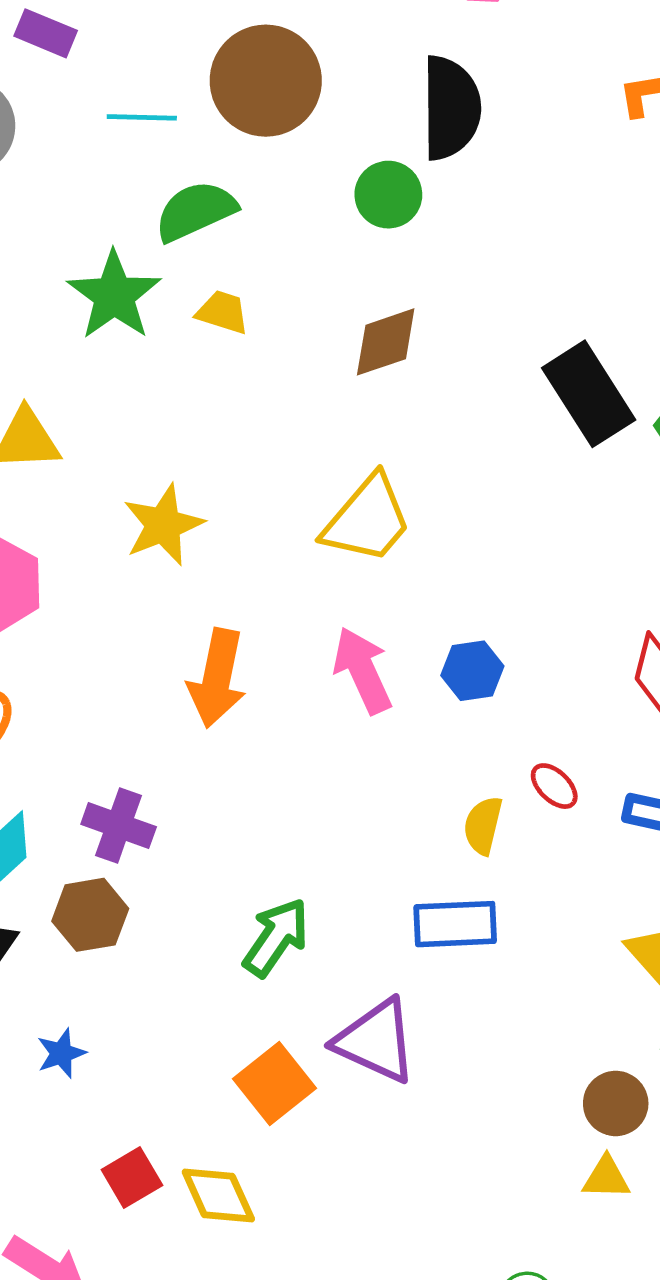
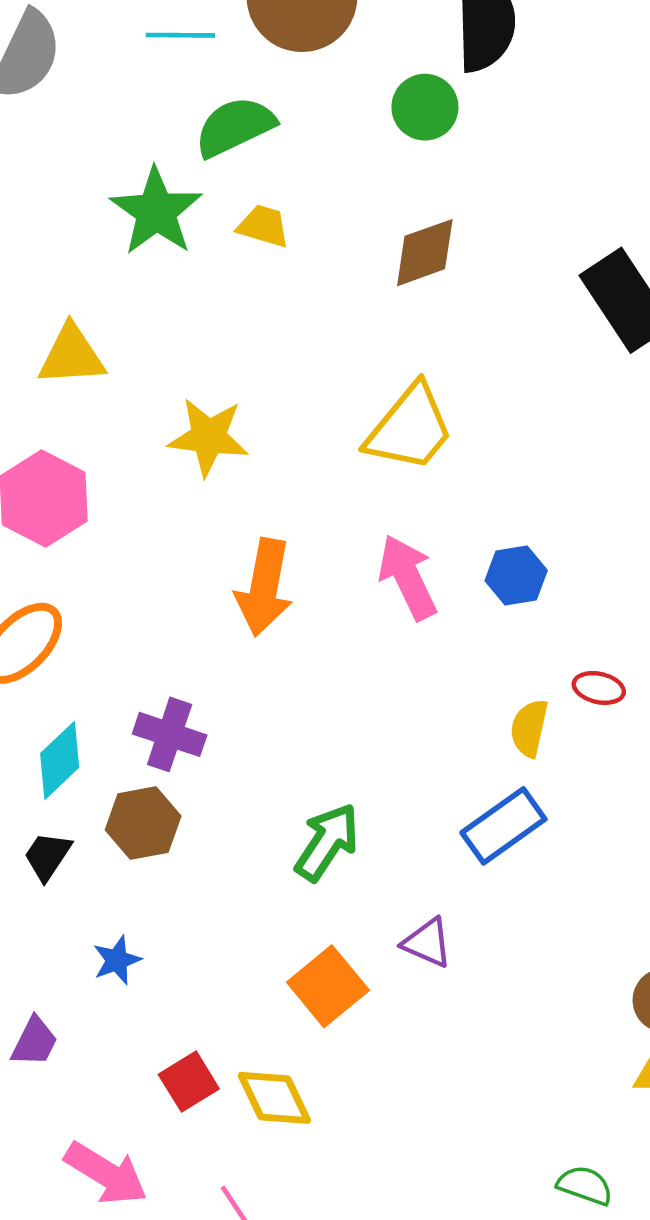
yellow star: (163, 525) -> (208, 437), turned 30
red ellipse: (554, 786) -> (599, 688), turned -30
blue rectangle: (455, 924) -> (503, 826), turned -32
purple triangle: (376, 1041) -> (427, 943), size x0.6

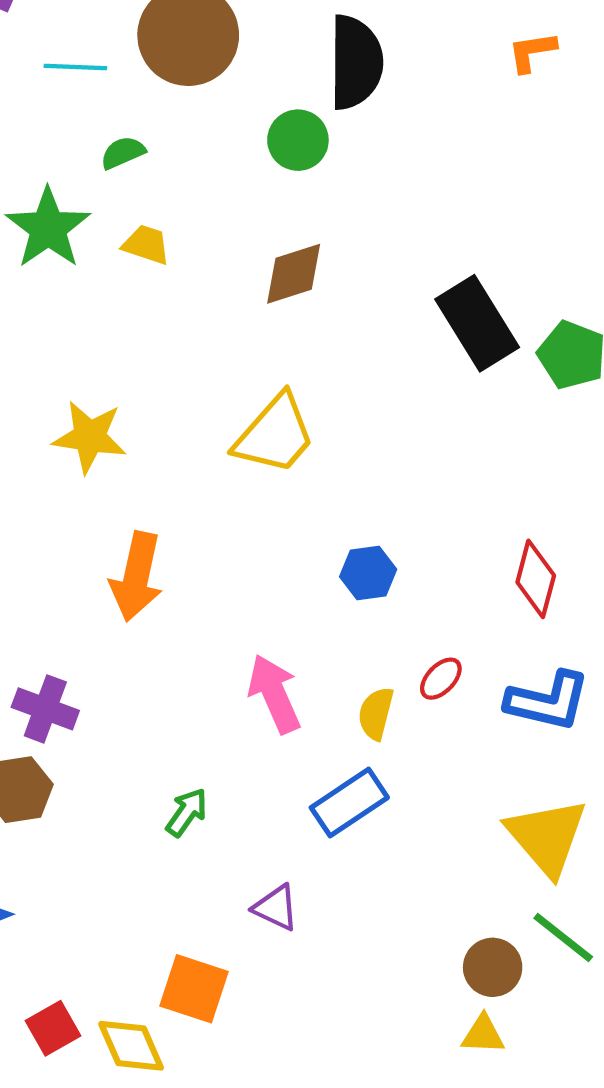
green semicircle: (235, 127) -> (123, 153), size x0.6
pink arrow: (408, 577) -> (274, 694), moved
red ellipse: (599, 688) -> (441, 679), turned -60
green arrow: (327, 842) -> (187, 812), size x0.7
orange square: (328, 986) -> (194, 989), moved, turned -34

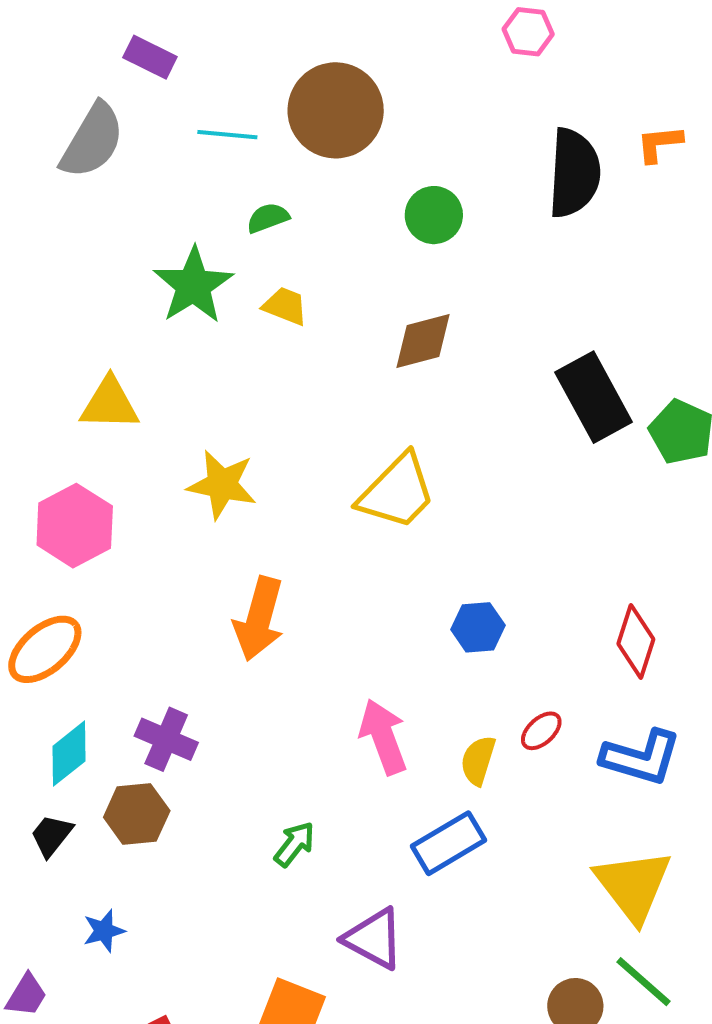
black semicircle: (356, 62) -> (574, 173), moved
purple triangle: (276, 908) -> (374, 939), size x1.4

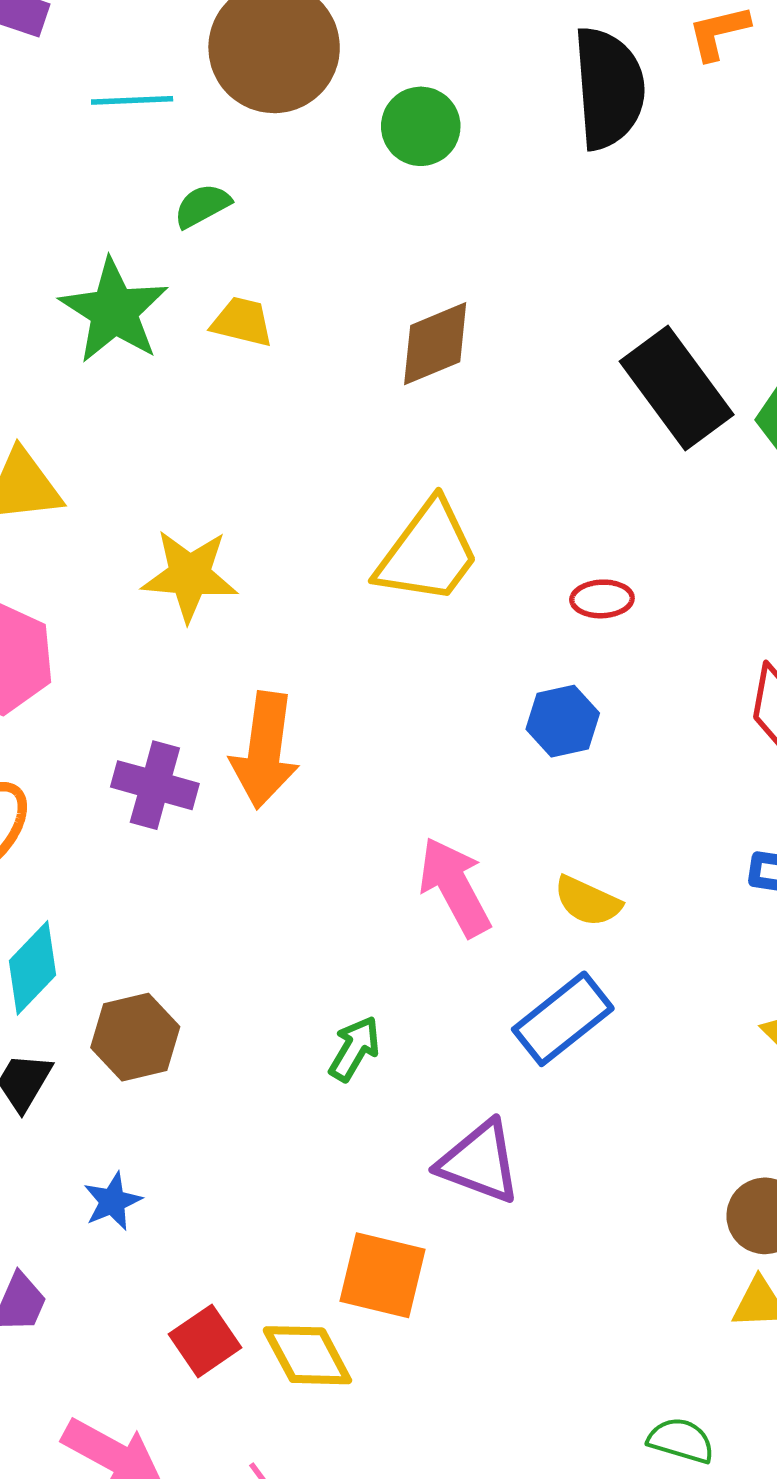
green circle: (434, 215) -> (421, 126), moved
red ellipse: (541, 731) -> (602, 599), moved, turned 48
purple cross: (166, 739) -> (155, 785), moved
yellow semicircle: (478, 760) -> (588, 901), turned -75

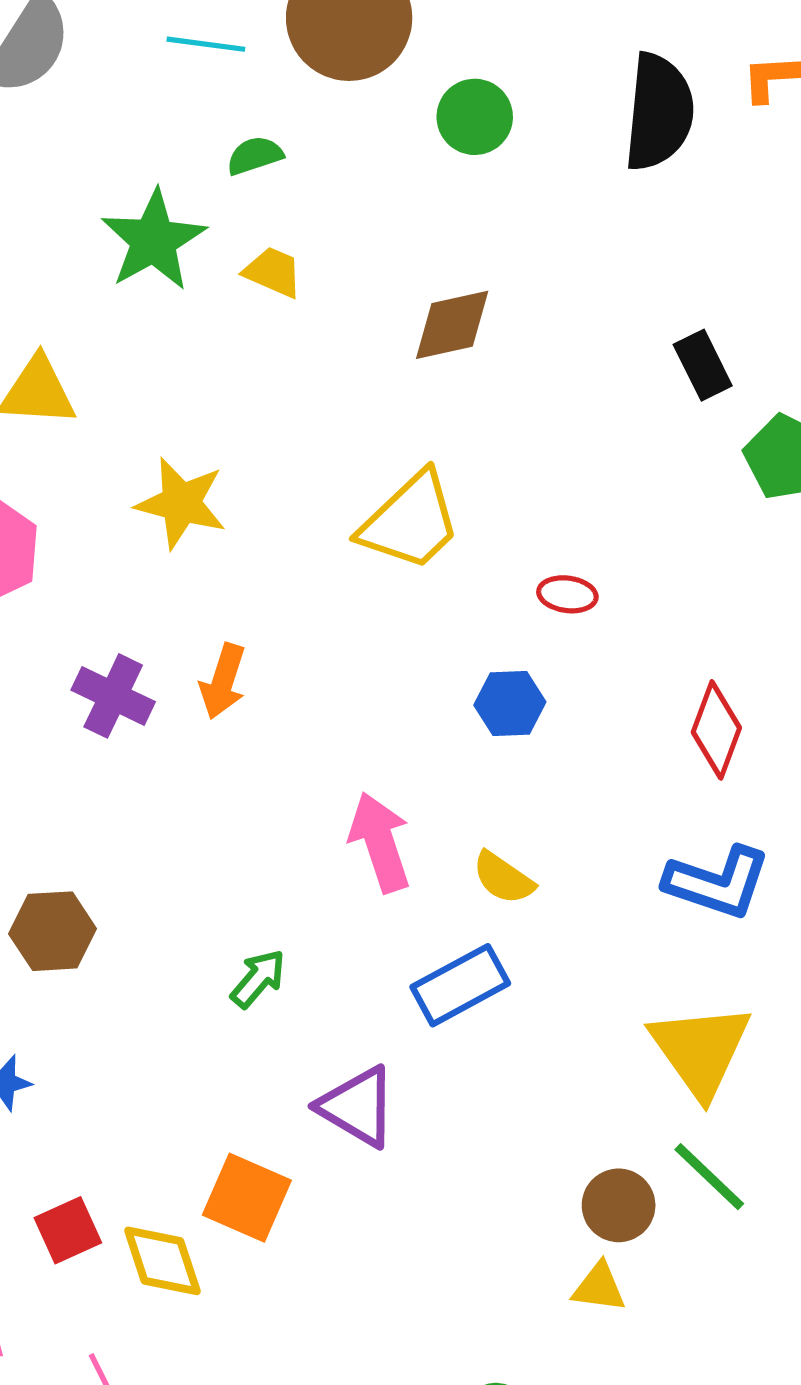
black rectangle: (677, 388) -> (703, 365), moved, size x0.6
orange arrow: (265, 750) -> (223, 681), size x0.7

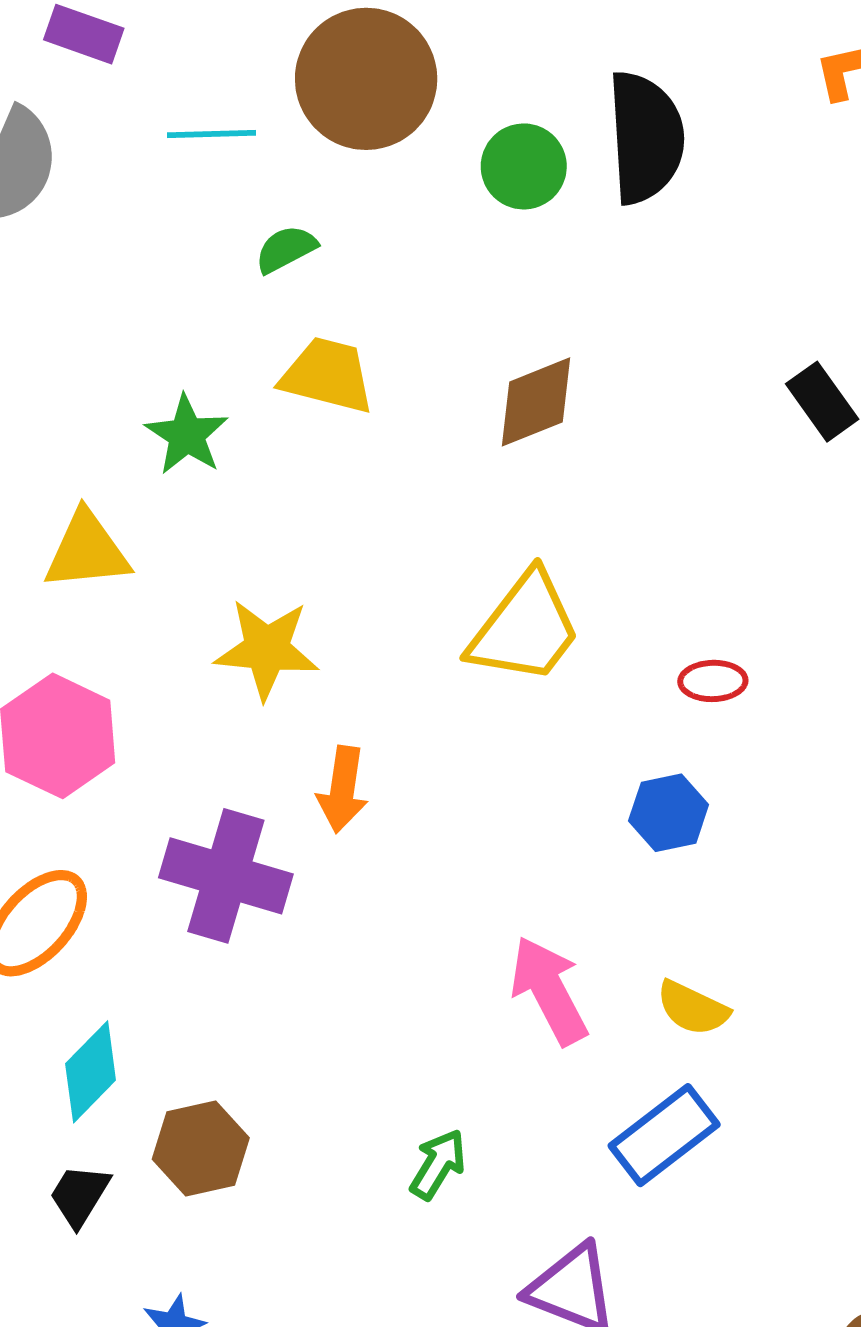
black semicircle: (659, 112) -> (646, 137), moved
green star: (154, 240) -> (187, 435), moved, size x0.7
yellow trapezoid: (273, 272) -> (327, 375), size x1.4
orange arrow: (223, 681) -> (342, 789), moved
purple cross: (113, 696) -> (226, 876), size x1.4

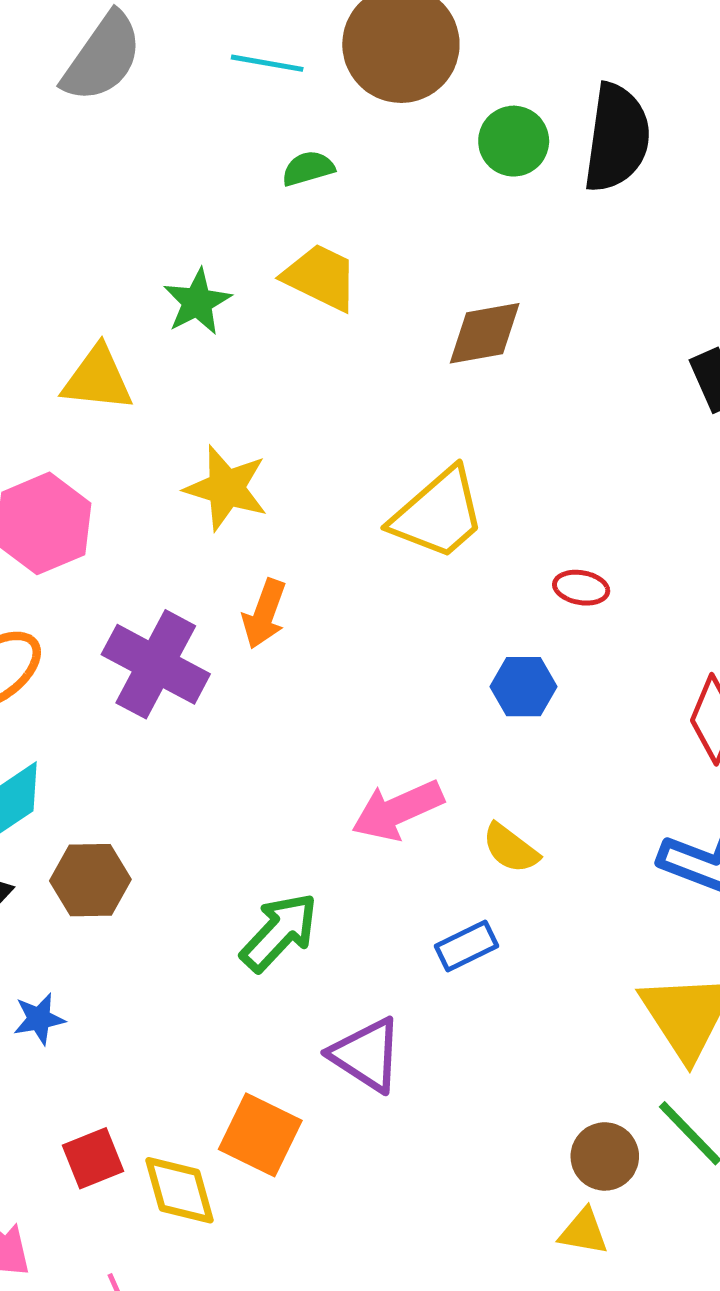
pink arrow: (549, 990) -> (398, 810), turned -98
blue rectangle: (664, 1135) -> (467, 946), size x0.7
green arrow: (438, 1164) -> (279, 932), size x1.5

